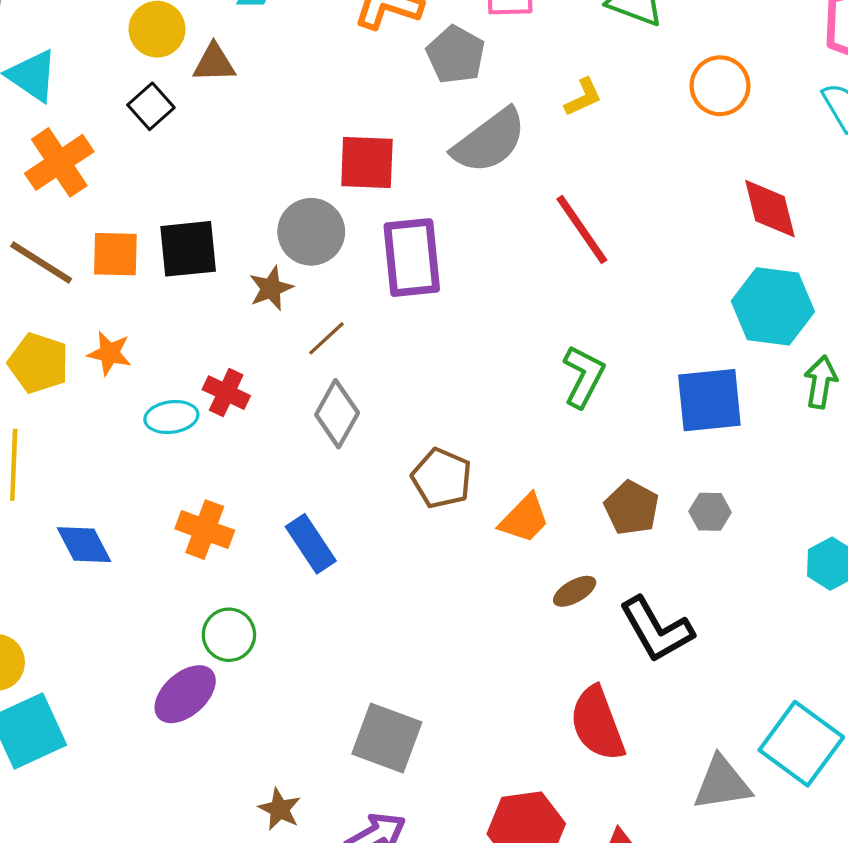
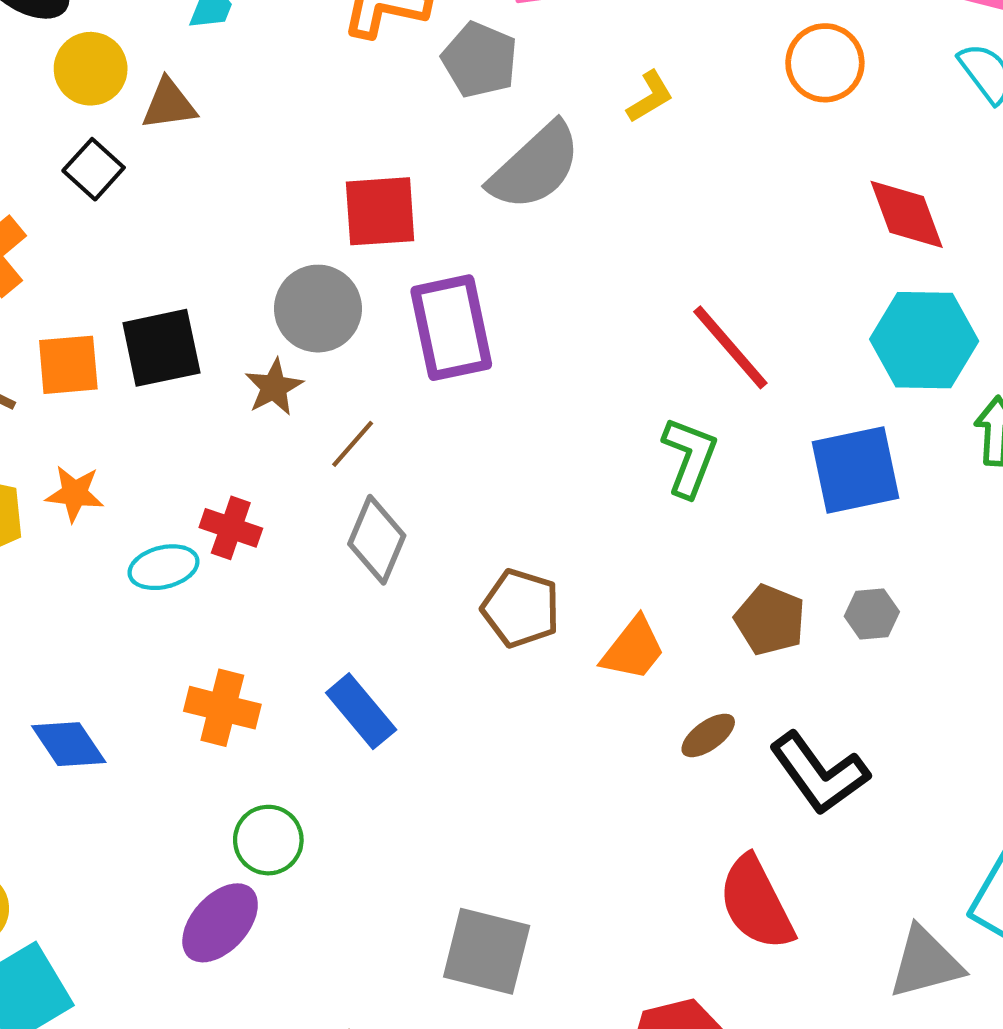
red line: (582, 230) -> (730, 347), moved

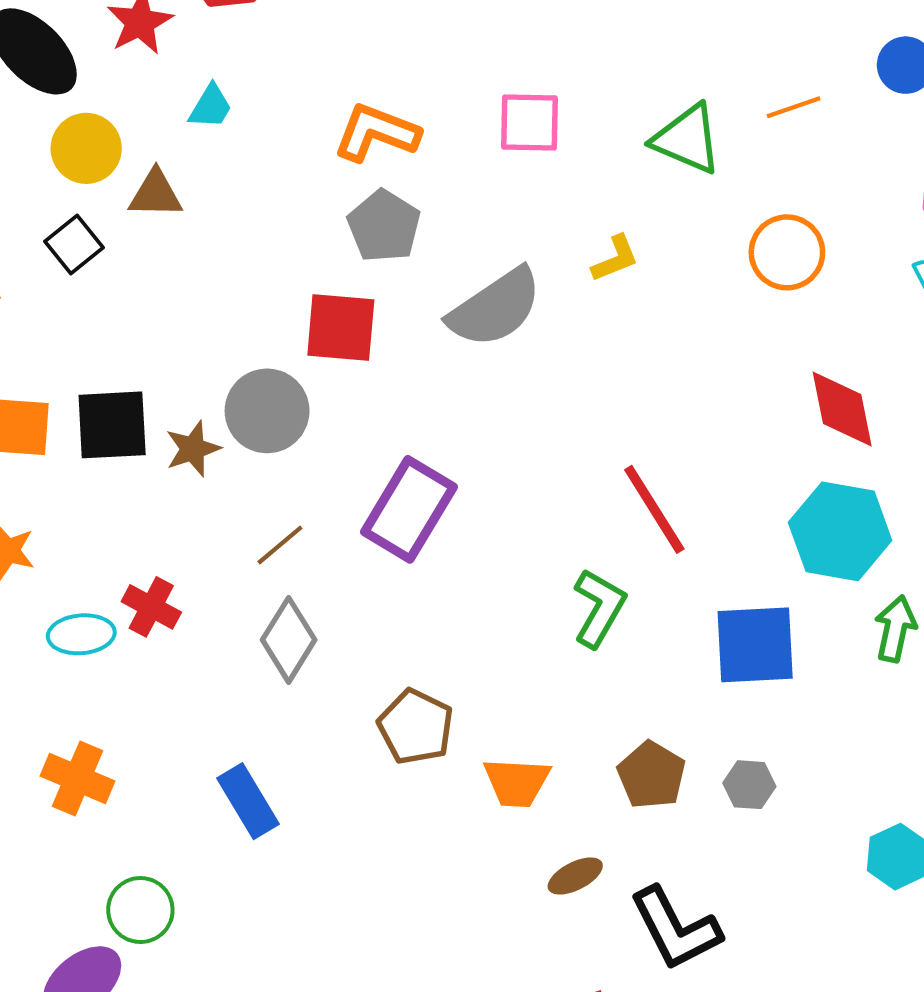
gray pentagon: (480, 60) -> (384, 226), moved
purple rectangle: (451, 328) -> (409, 509), moved, turned 34
brown star: (274, 387) -> (193, 449), moved
orange trapezoid: (633, 649) -> (517, 782), turned 46
orange cross: (222, 708) -> (78, 778), moved

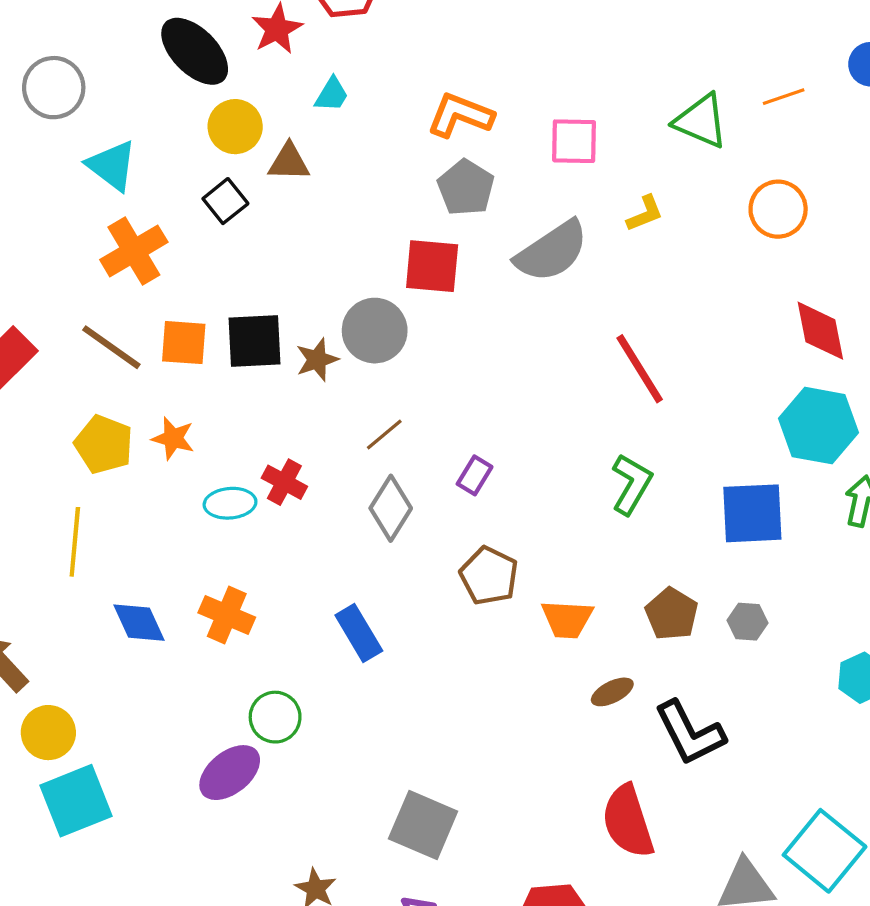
pink square: (530, 122) -> (574, 141), moved
purple rectangle: (409, 509) -> (475, 475), moved, size x0.5
red line: (654, 509) -> (640, 369), moved

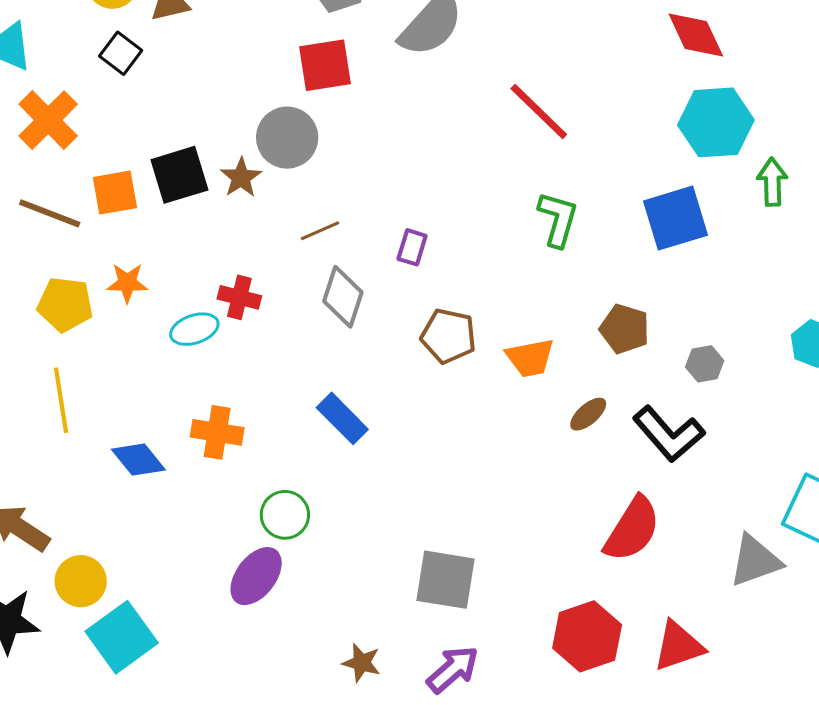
brown line: (384, 435) -> (320, 231), turned 30
gray hexagon: (747, 622) -> (705, 364), moved
red semicircle: (628, 821) -> (632, 529), turned -116

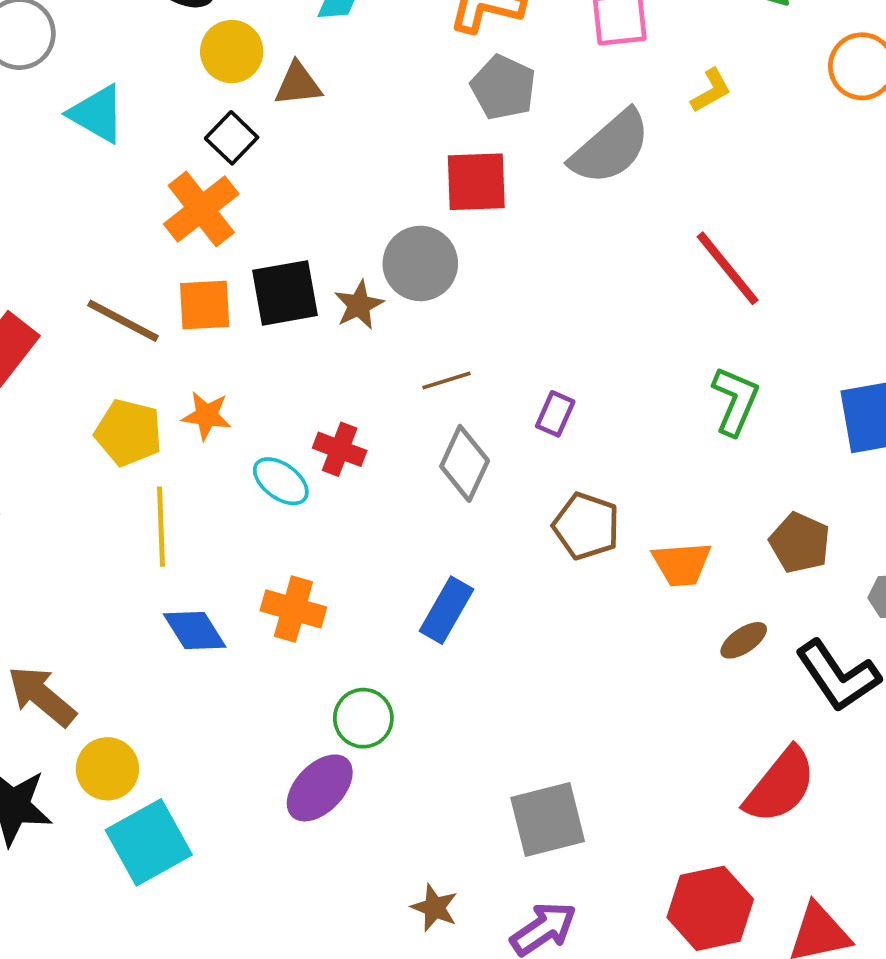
orange cross: (48, 120) -> (201, 209), moved
cyan ellipse: (194, 329) -> (281, 481), turned 48
yellow line: (61, 400) -> (161, 527), moved
blue rectangle: (342, 418) -> (446, 610), turned 68
gray square: (445, 580) -> (548, 819), turned -30

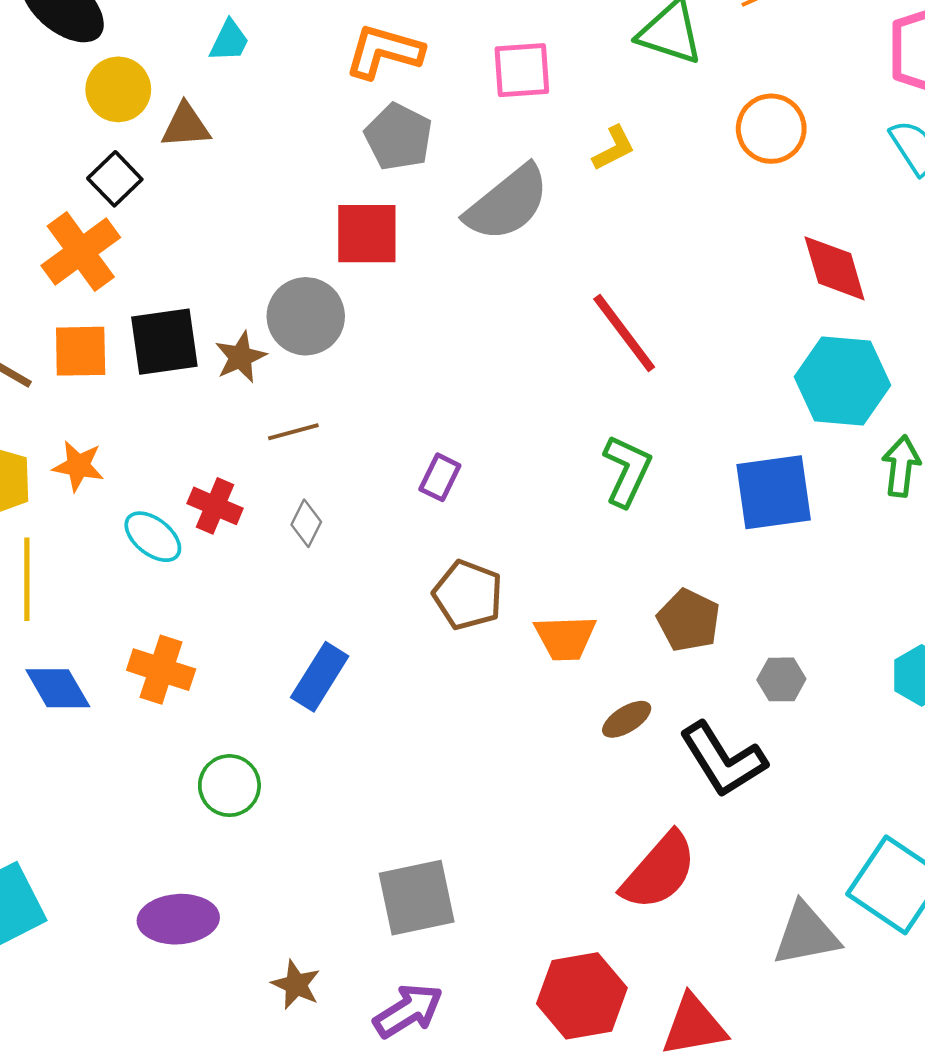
brown line: (446, 381) -> (293, 432), moved
gray diamond: (465, 463) -> (306, 523), moved, size x0.6
purple ellipse: (320, 788) -> (178, 919), moved, turned 40

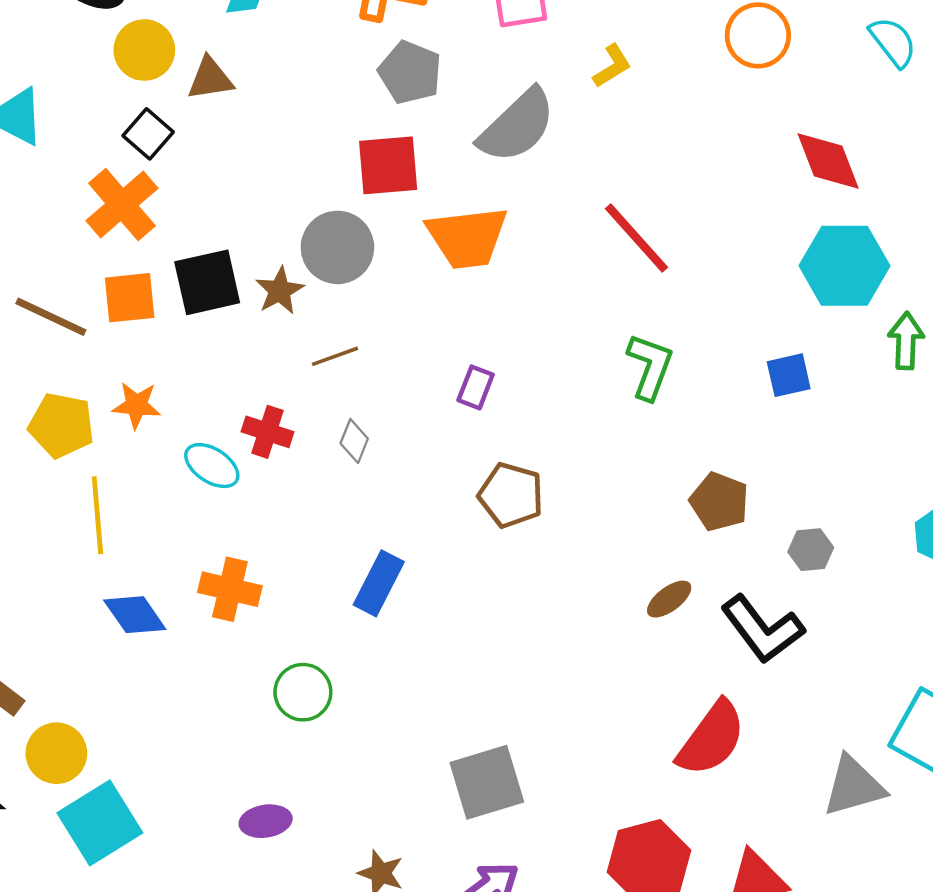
blue square: (774, 492) -> (789, 375), size x0.6
orange trapezoid: (565, 638) -> (467, 237), moved, size x1.4
purple ellipse: (178, 919) -> (266, 821), size x0.7

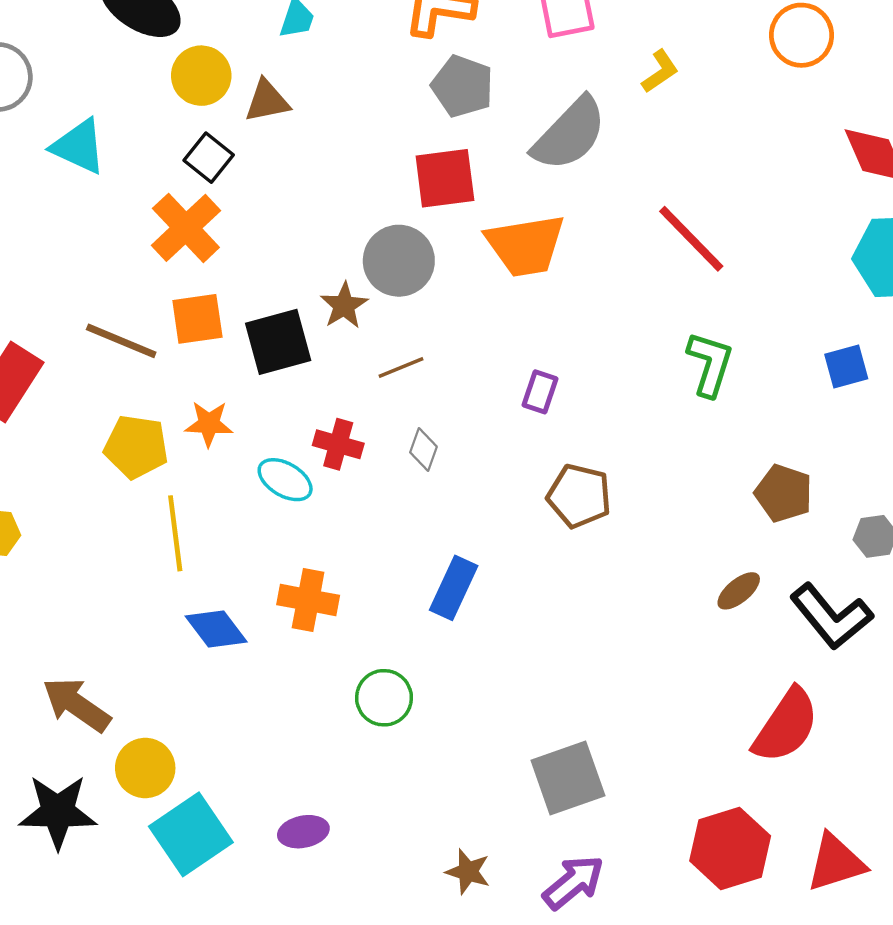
black square: (207, 282) -> (278, 342), moved
purple ellipse: (266, 821) -> (303, 832), moved

